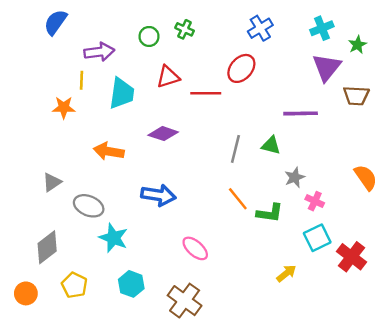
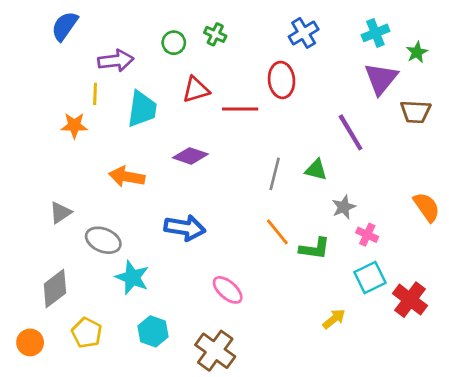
red ellipse: (241, 68) -> (282, 80), turned -48
purple line: (301, 113) -> (351, 132), turned 60

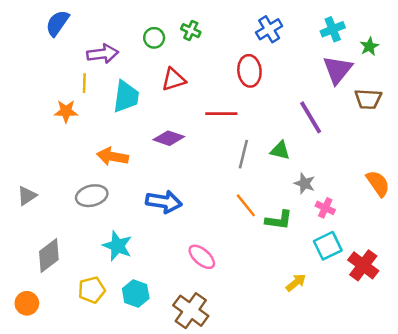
red line: (240, 109) -> (221, 114), moved
gray star: (344, 207) -> (305, 183), turned -30
gray triangle: (60, 213) -> (27, 196), moved
gray ellipse: (103, 240) -> (92, 196), moved, turned -36
yellow pentagon: (87, 333) -> (92, 290), moved, turned 30

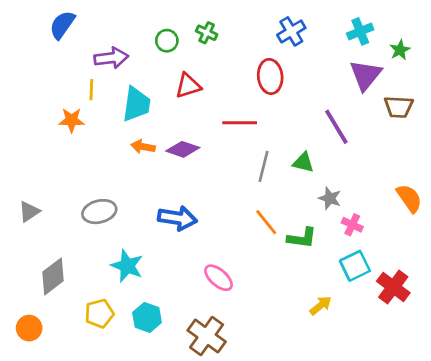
orange arrow: (112, 157) -> (143, 147), moved, size x0.7

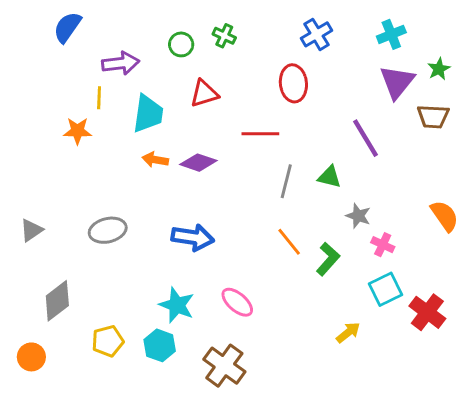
green star: (400, 50) -> (439, 69), moved
green L-shape: (302, 238) -> (328, 259), turned -56
cyan star: (127, 266) -> (177, 305), moved

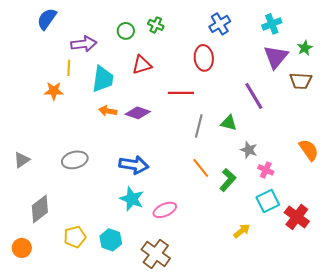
pink ellipse: (237, 302) -> (165, 210), turned -65
cyan star: (177, 305) -> (132, 199), moved

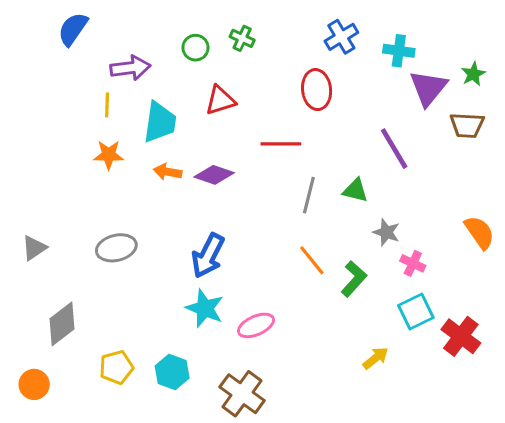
cyan cross: (272, 24) -> (399, 51), moved, turned 30
orange star: (54, 91) -> (109, 155), moved
blue arrow: (134, 165) -> (208, 256), turned 108

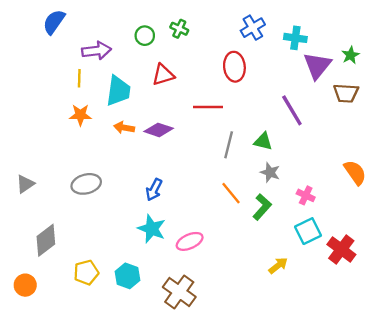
gray star: (386, 232) -> (270, 172), moved
blue arrow: (208, 256) -> (154, 190), size x0.7

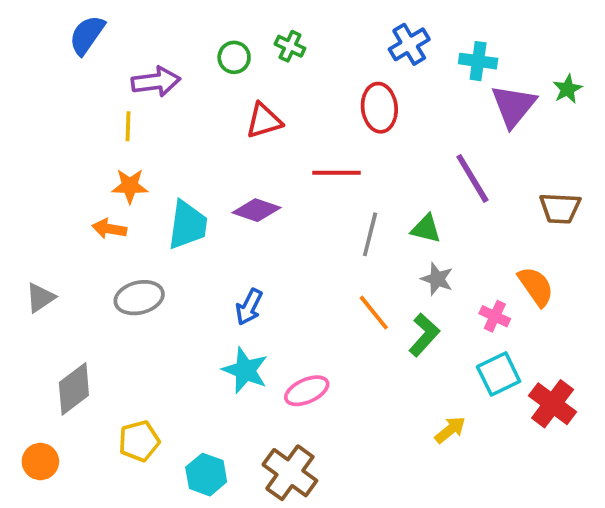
cyan trapezoid: (118, 91) -> (188, 225), moved
brown trapezoid: (346, 93) -> (560, 208), moved
orange arrow: (124, 128) -> (109, 229), moved
orange semicircle: (355, 172) -> (536, 286), moved
cyan hexagon: (128, 276) -> (206, 475), moved

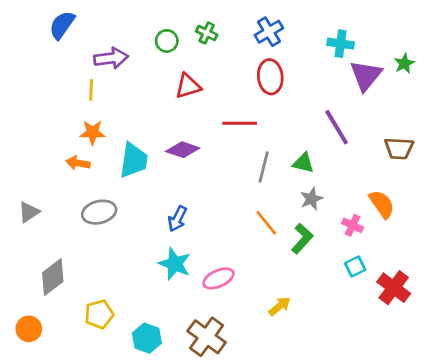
blue cross: (409, 44) -> (269, 32), moved
gray star: (437, 279) -> (311, 199), turned 30
cyan square: (499, 374) -> (355, 266), size x0.7
yellow arrow: (450, 430) -> (280, 306), moved

